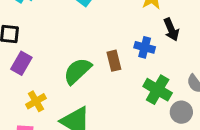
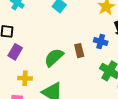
yellow cross: (36, 101) -> (25, 78), turned 32

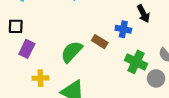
brown rectangle: (79, 51) -> (100, 42), turned -40

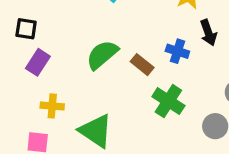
green semicircle: (72, 52) -> (102, 55), moved
green cross: (136, 62) -> (168, 101), moved

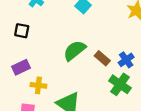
blue cross: (177, 51) -> (126, 60), moved, turned 35
purple rectangle: (38, 62) -> (21, 67), moved, turned 30

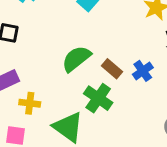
green cross: (120, 84) -> (98, 98), moved

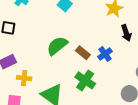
green cross: (98, 98) -> (85, 80), moved

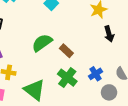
blue cross: (105, 54) -> (96, 74), moved

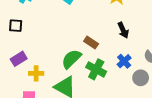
black arrow: (109, 34) -> (123, 30), moved
green semicircle: (42, 43) -> (71, 59), moved

